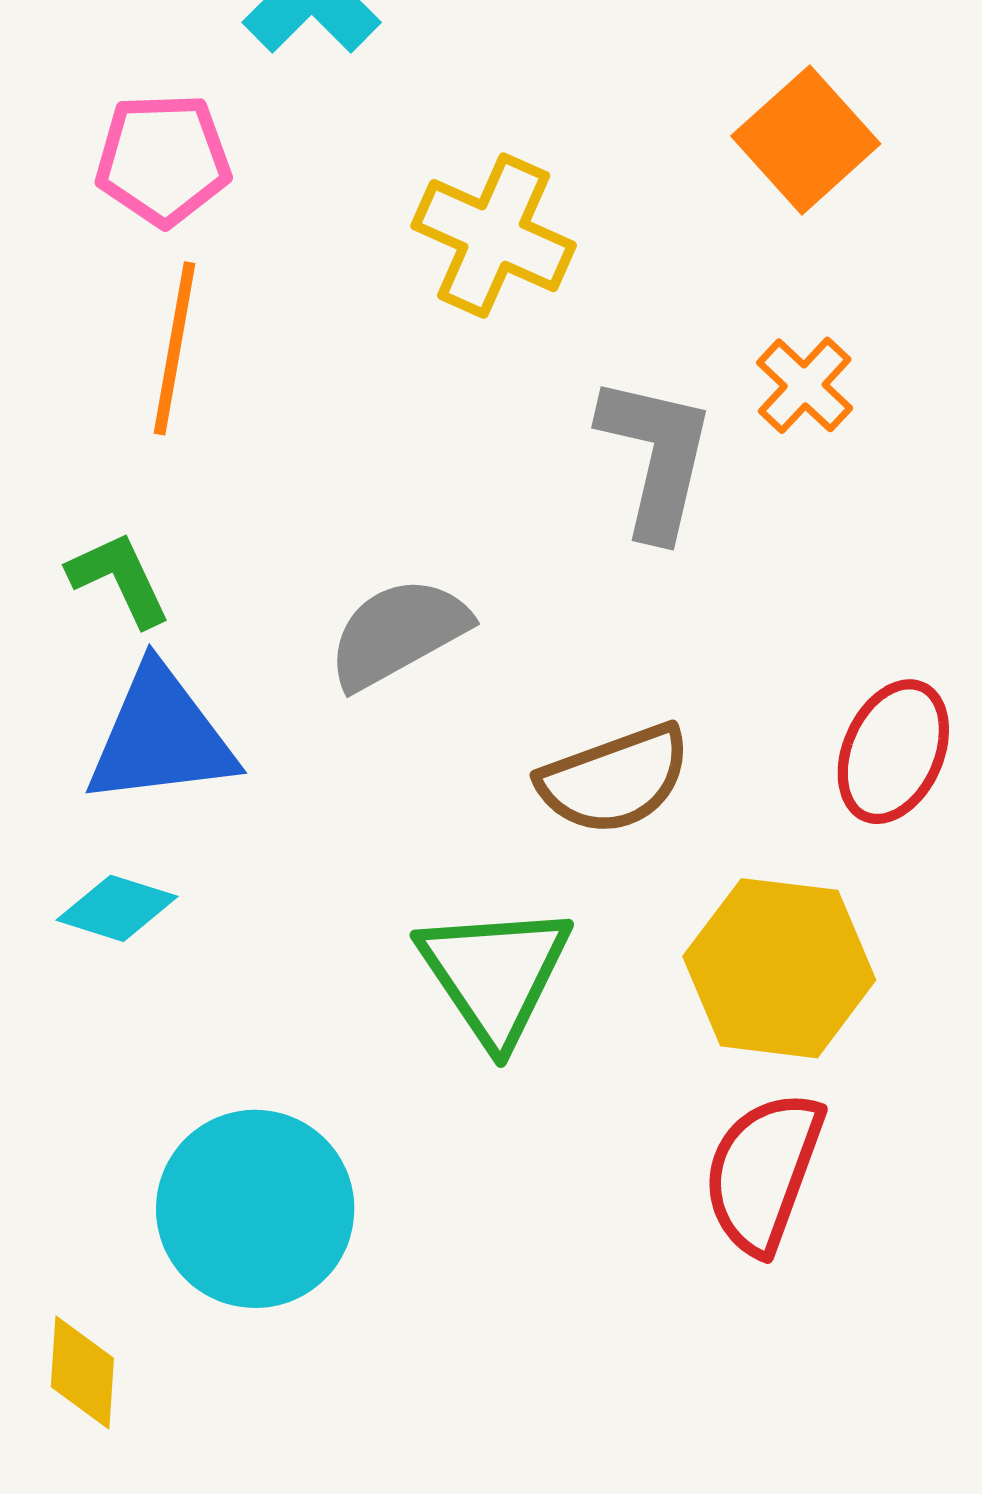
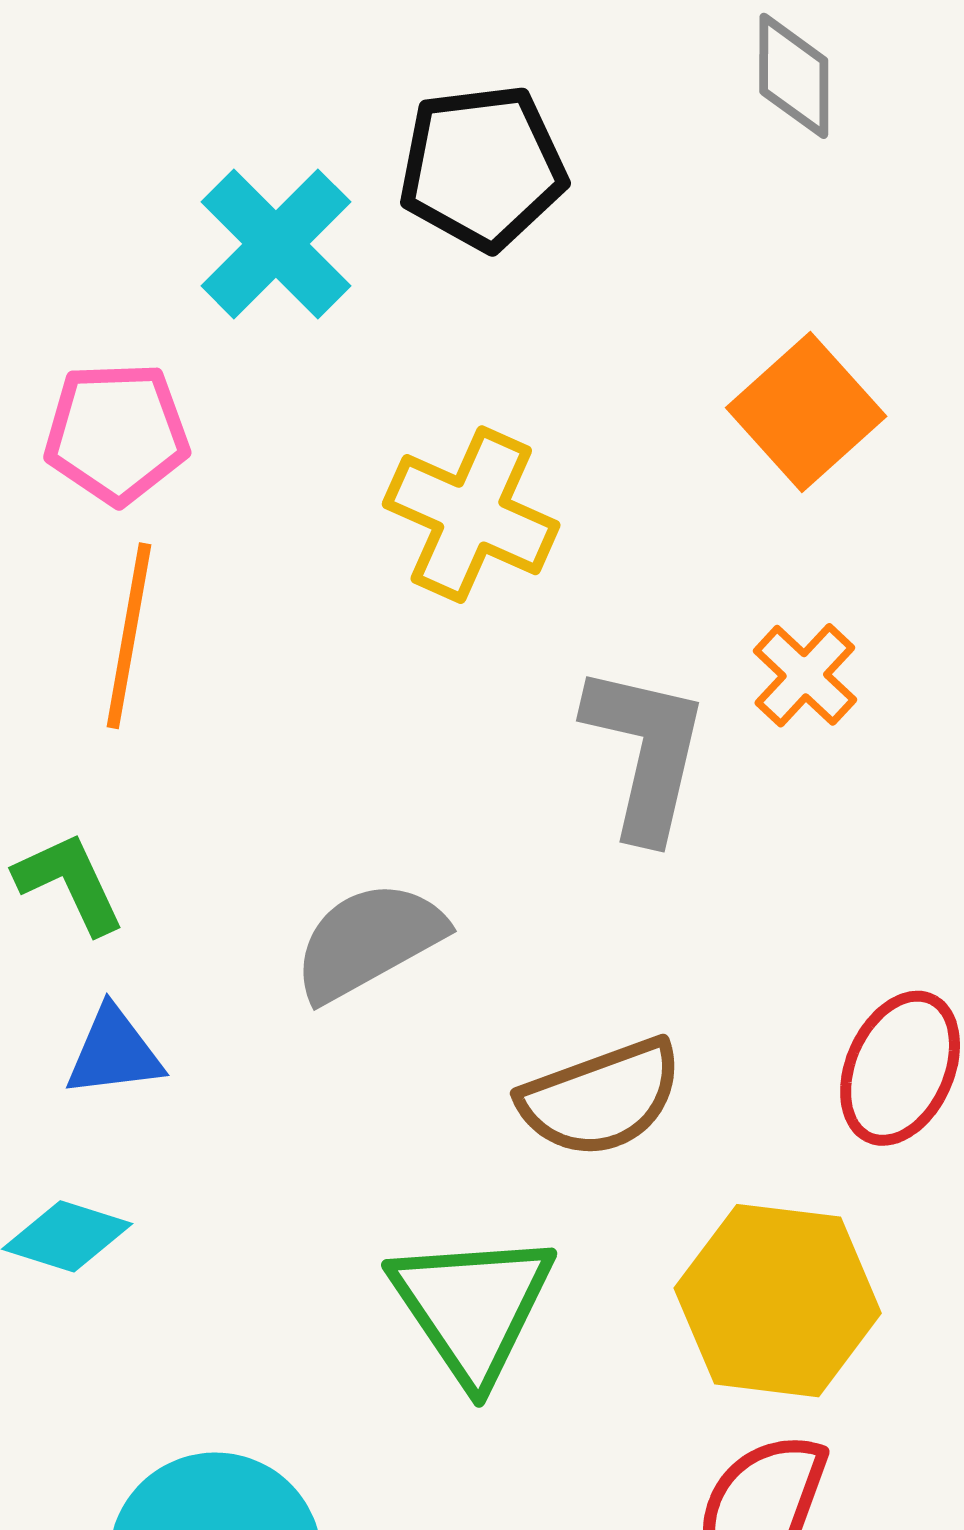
blue triangle: (161, 737) -> (114, 1052), size x0.6

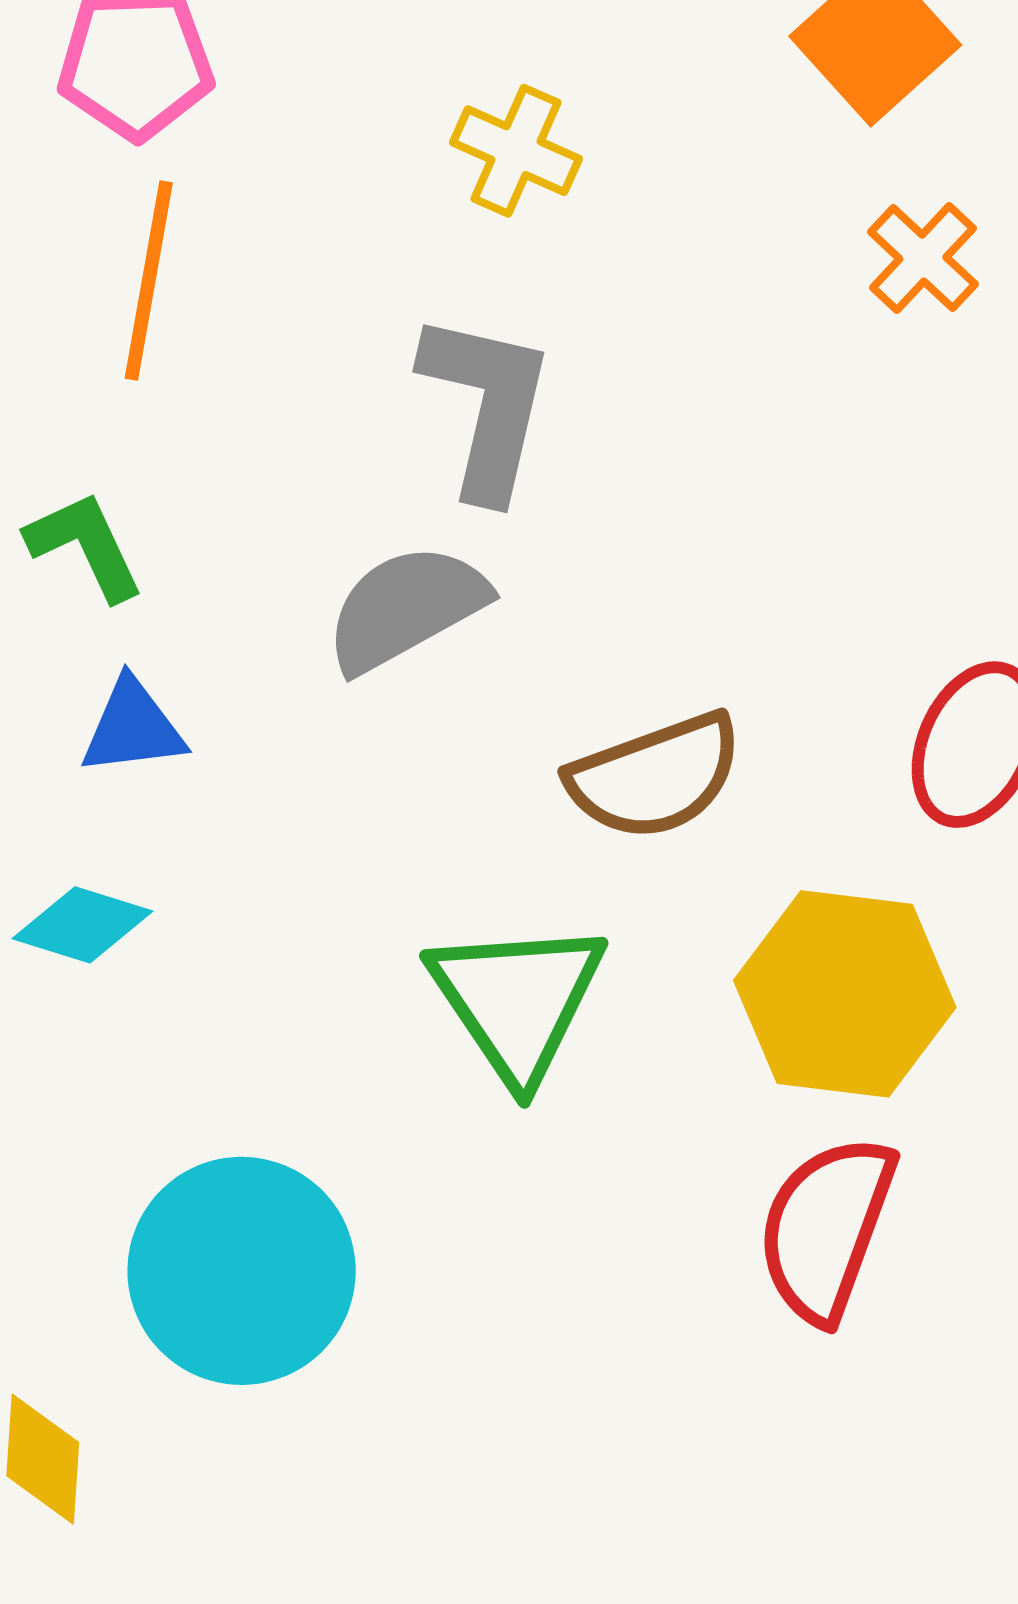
yellow cross: (471, 515) -> (516, 151), size x0.7
orange cross: (805, 675) -> (923, 258), moved
gray L-shape: (645, 752) -> (487, 405), moved

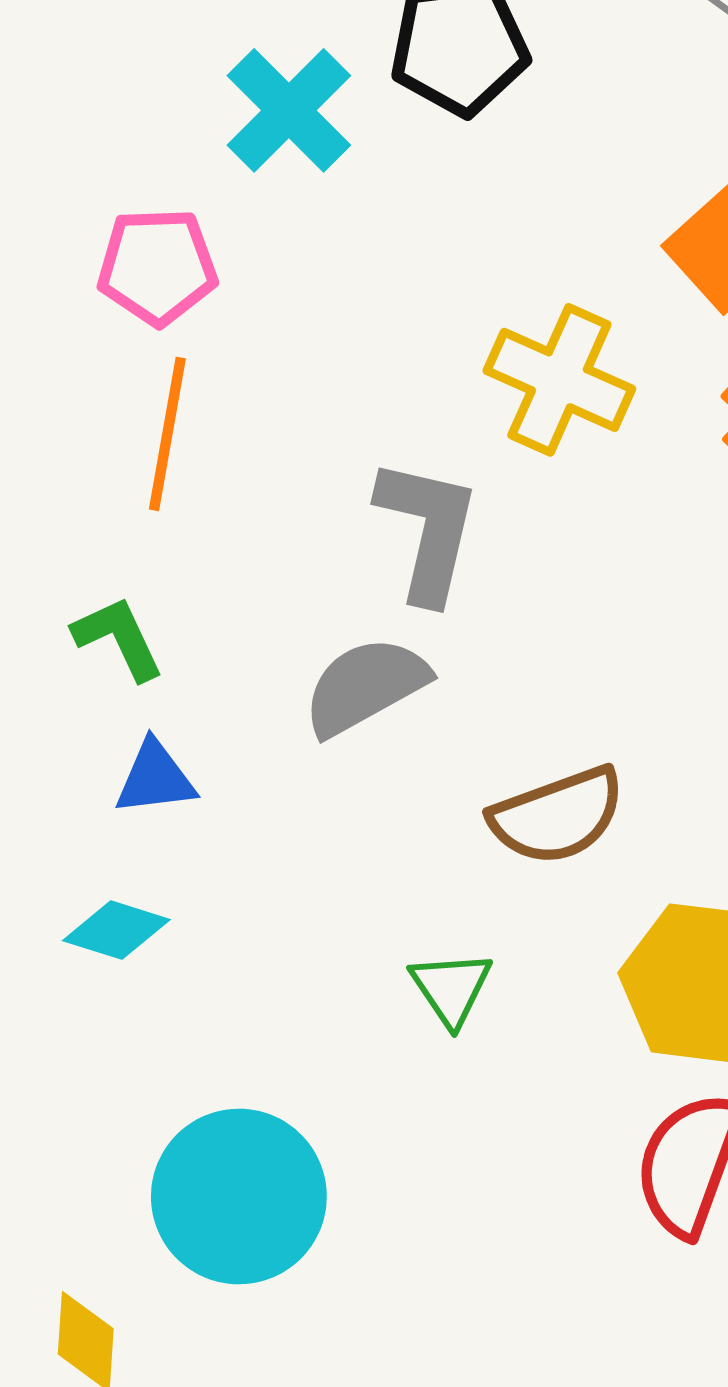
yellow cross: (516, 151) -> (559, 380), moved, size x1.5
green triangle: (517, 1000) -> (451, 988), size x0.6

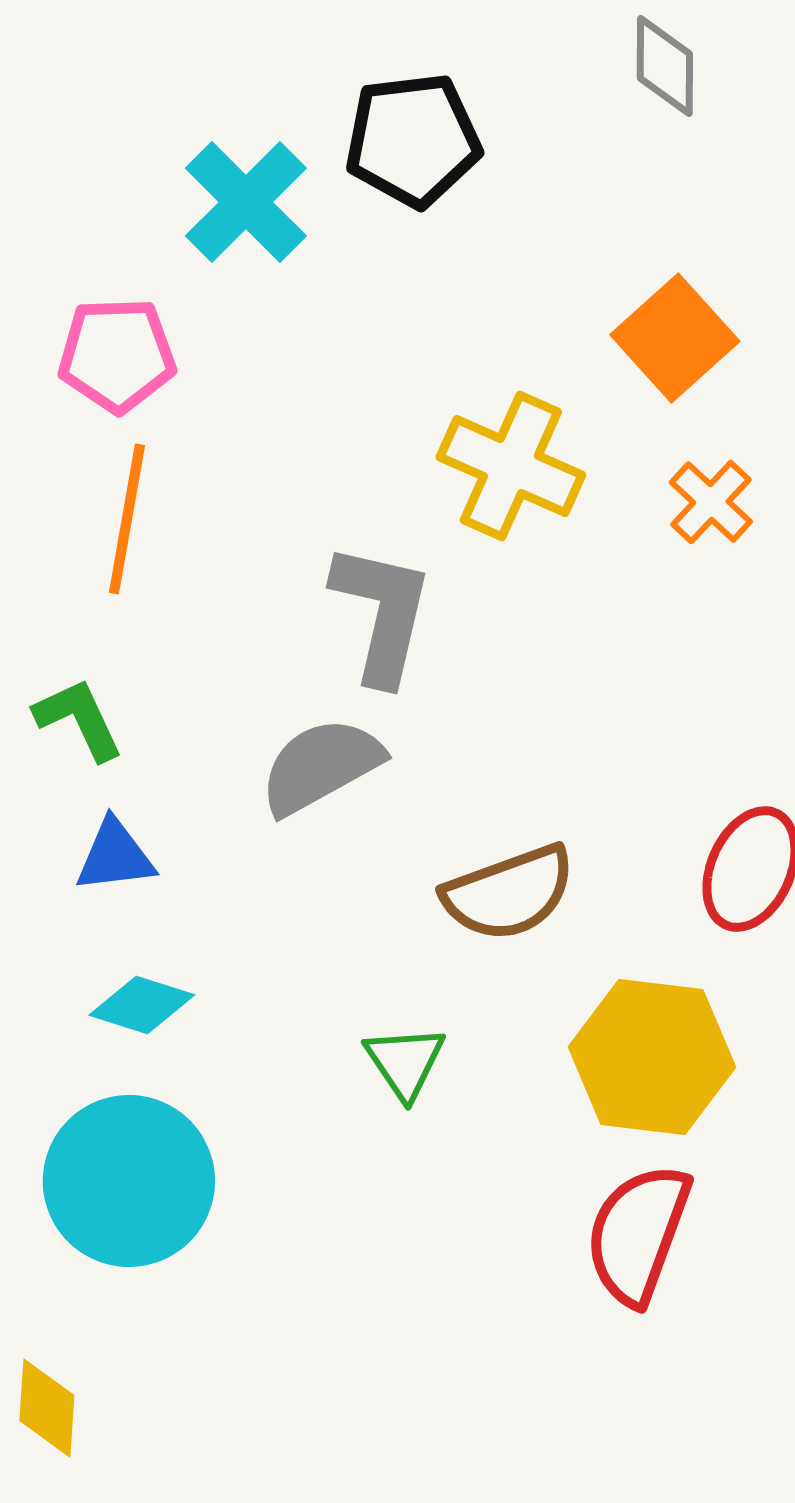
cyan diamond: (116, 930) -> (142, 1005), moved
cyan circle: (239, 1196) -> (129, 1181), moved

